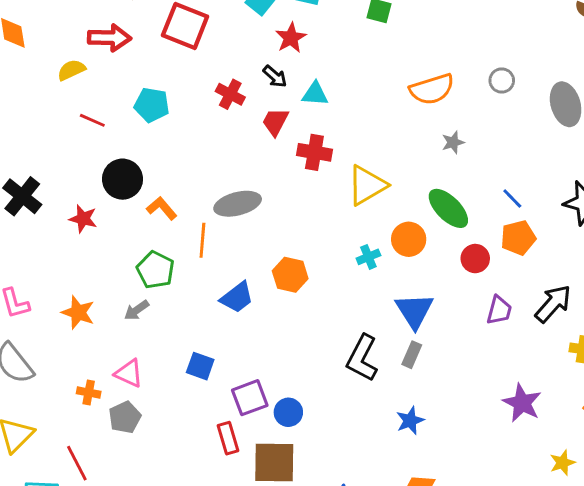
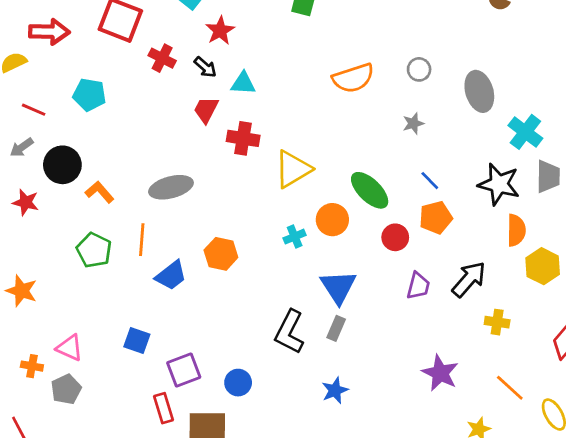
red cross: (230, 94) -> (162, 58), moved
gray star: (453, 142) -> (413, 123), moved
orange line: (202, 240) -> (142, 240), moved
gray arrow: (137, 310) -> (22, 147), moved
blue circle: (288, 412) -> (238, 383), moved

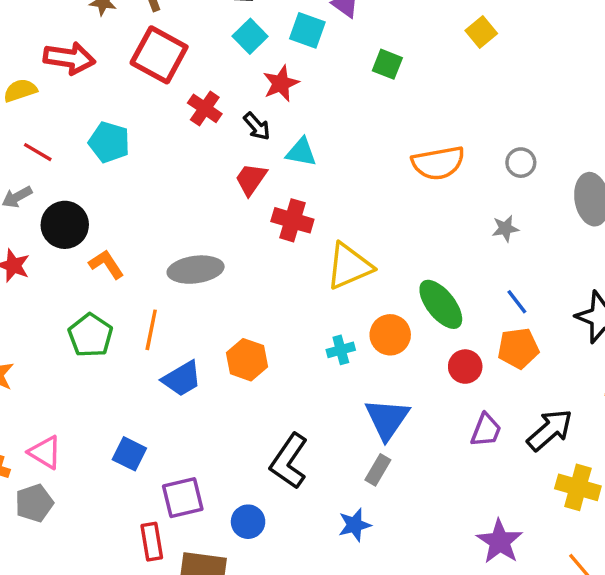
yellow cross: (497, 322) -> (578, 487), size x1.4
black L-shape: (289, 332) -> (289, 461), moved
blue star: (335, 390) -> (355, 525), moved

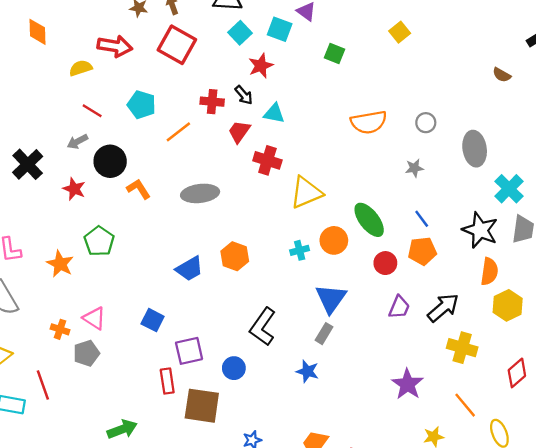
red cross: (205, 108) -> (212, 102), moved, turned -30
orange line: (151, 330) -> (178, 132), moved, turned 40
green pentagon: (90, 335) -> (99, 241), moved
blue star: (355, 525) -> (307, 371), turned 30

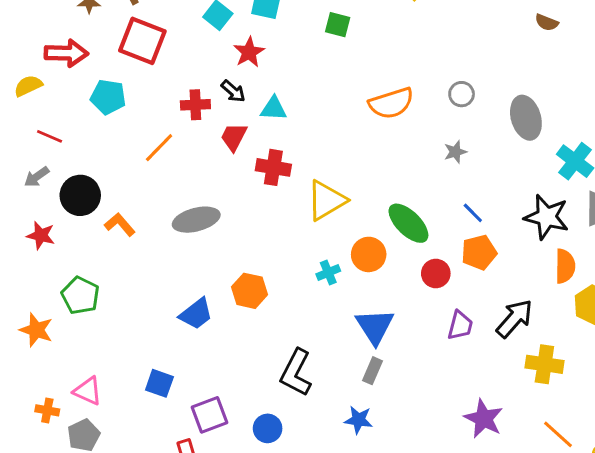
cyan pentagon: (142, 105) -> (108, 97), moved

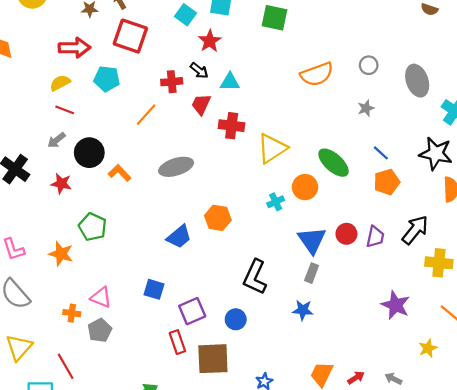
green square: (338, 25) -> (275, 18), size x1.4
yellow semicircle: (28, 86) -> (60, 83), moved
red circle: (436, 273) -> (346, 234), moved

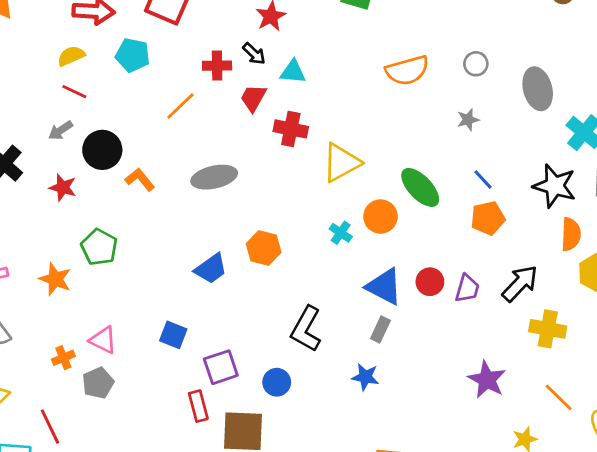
cyan cross: (276, 202) -> (341, 233), turned -35
blue triangle: (312, 240) -> (384, 287), turned -32
orange cross: (72, 313) -> (63, 358), turned -35

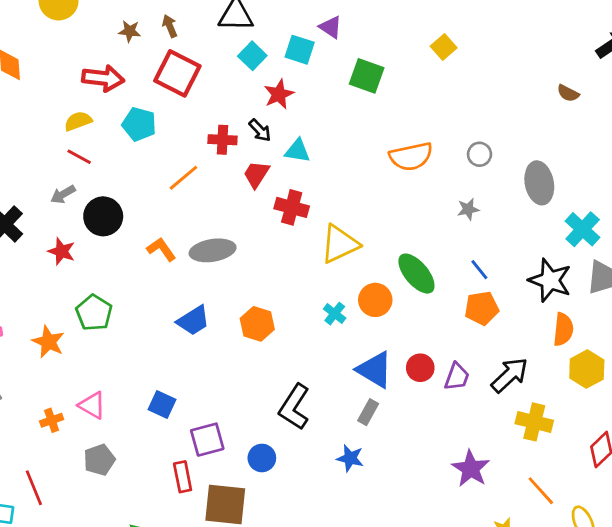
orange L-shape: (140, 179) -> (161, 249), moved
blue trapezoid: (211, 269) -> (193, 321), moved
gray pentagon: (98, 383) -> (99, 460), moved

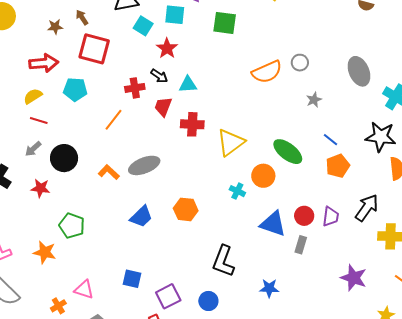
gray circle: (479, 154) -> (300, 63), moved
gray rectangle: (368, 412) -> (301, 245), moved

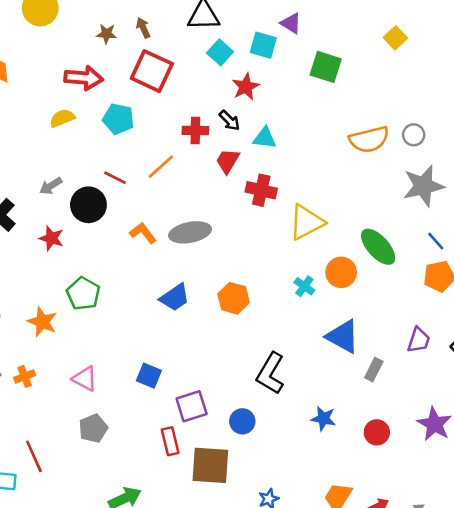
gray star: (314, 100) -> (423, 186), size x2.0
red line: (39, 121) -> (115, 178), moved
red circle: (304, 216) -> (377, 432), moved
orange cross: (58, 306) -> (25, 376), moved

